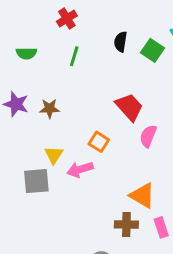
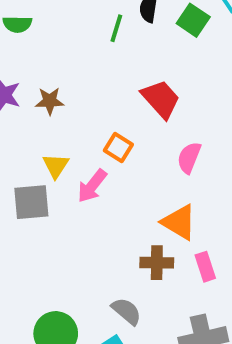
green line: (74, 56) -> (116, 28), moved
pink semicircle: (148, 136) -> (189, 158), moved
pink arrow: (80, 169) -> (92, 186), turned -35

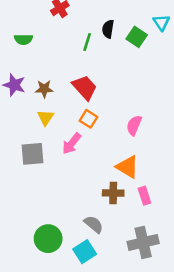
red trapezoid: (161, 99) -> (85, 88), moved
yellow triangle: (56, 166) -> (45, 118), moved

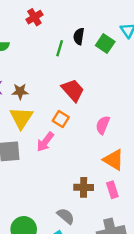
red trapezoid: (85, 88) -> (73, 90), moved
yellow triangle: (45, 118) -> (21, 118), size x1.5
orange triangle: (128, 167) -> (114, 160), moved

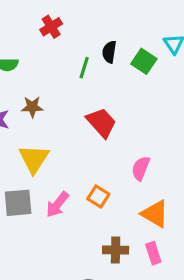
brown star: (20, 91) -> (32, 107), moved
orange square: (61, 119) -> (98, 197), moved
pink arrow: (45, 142) -> (57, 204), moved

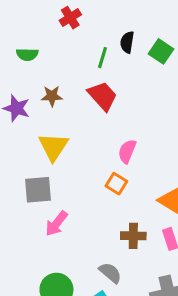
red trapezoid: (101, 123) -> (103, 96), moved
pink semicircle: (141, 168) -> (127, 151), moved
pink arrow: (57, 204) -> (56, 224), moved

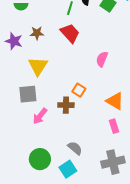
pink semicircle: (127, 151) -> (102, 59), moved
brown cross: (133, 236) -> (66, 105), moved

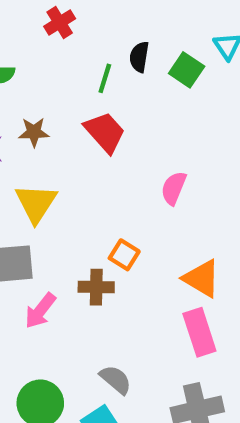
pink rectangle: (114, 126) -> (199, 332), size x1.5

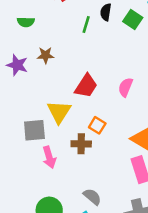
red trapezoid: (105, 132) -> (86, 86), moved, turned 75
yellow triangle: (36, 203) -> (59, 112), moved
pink arrow: (40, 311) -> (49, 157), turned -55

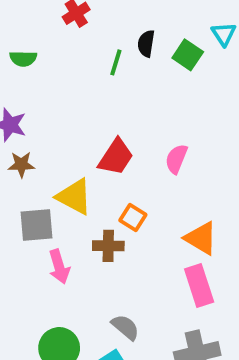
brown star: (46, 55) -> (21, 165), moved
yellow triangle: (59, 112) -> (74, 197), turned -35

